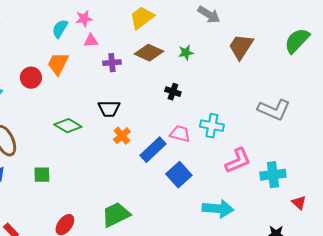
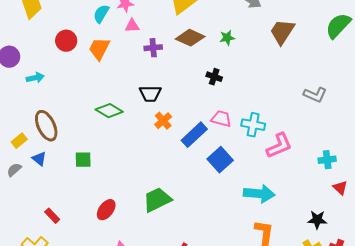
red circle: (31, 78) -> (66, 41), moved
gray L-shape: (274, 110) -> (315, 95), size x0.7
cyan cross: (212, 126) -> (253, 125), moved
cyan cross: (273, 175) -> (327, 160), moved, size x0.7

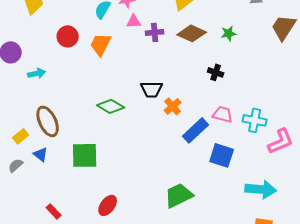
purple cross: (153, 48) -> (155, 32), moved
orange cross: (163, 121) -> (173, 106), moved
green square: (83, 160) -> (85, 155), size x1.6
blue square: (220, 160) -> (222, 155), turned -30
green trapezoid: (157, 200) -> (179, 195), moved

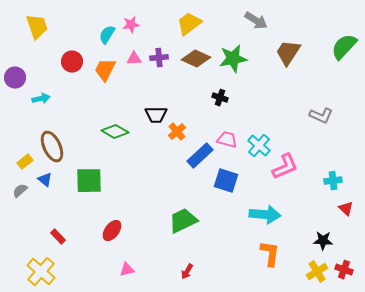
pink triangle: (134, 21) -> (134, 59), moved
green star: (229, 33) -> (233, 59), size x1.8
cyan cross: (255, 120) -> (259, 146), turned 30

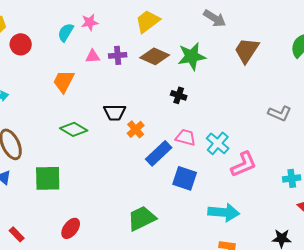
red circle: (72, 62) -> (21, 44), moved
orange trapezoid: (105, 70) -> (64, 81), moved

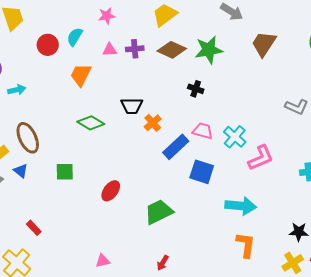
cyan semicircle: (66, 32) -> (75, 37), moved
red circle: (21, 44) -> (48, 45), moved
green square: (48, 178) -> (65, 172), size x0.7
red ellipse: (71, 228) -> (111, 191), moved

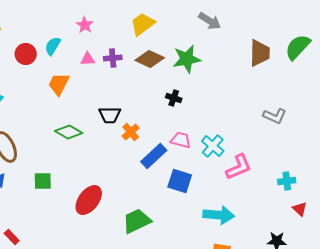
pink star: (107, 16) -> (85, 25), turned -30
brown trapezoid: (264, 44) -> (260, 53), moved, turned 148
red ellipse: (111, 191) -> (89, 200), size x1.4

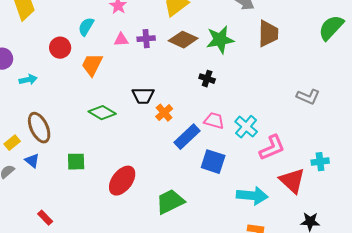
brown trapezoid: (260, 53) -> (268, 34), moved
red circle: (26, 54) -> (60, 48), moved
red triangle: (300, 209) -> (292, 181), moved, size x1.8

